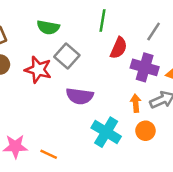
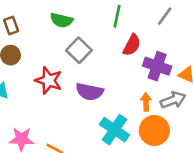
gray line: (154, 32) -> (165, 16), moved
red star: (38, 70) -> (49, 80), moved
orange circle: (145, 131) -> (154, 130), size x1.5

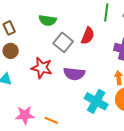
green line: (117, 16) -> (106, 12), moved
red semicircle: (132, 45) -> (88, 36), moved

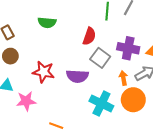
gray square: (63, 42) -> (100, 58), moved
pink star: (25, 115) -> (26, 101), moved

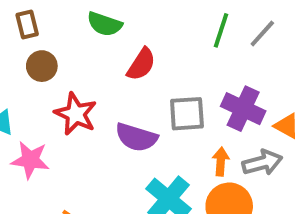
red semicircle: (89, 36) -> (141, 64), moved
brown circle: (10, 56) -> (42, 66), moved
gray square: (100, 58) -> (187, 114), turned 36

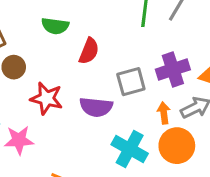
purple cross: (243, 109) -> (173, 69), turned -32

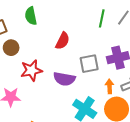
green semicircle: (55, 26) -> (31, 16), moved, turned 66
red star: (47, 98) -> (31, 70), turned -30

